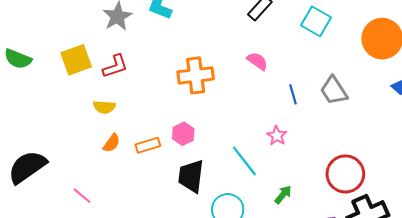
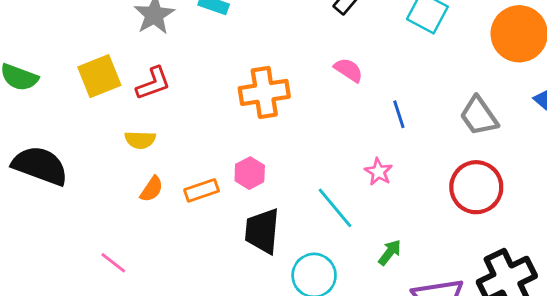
gray trapezoid: (334, 91) -> (479, 116), moved
black semicircle: (27, 167) -> (40, 166), moved, turned 57
red circle: (345, 174) -> (476, 187), moved

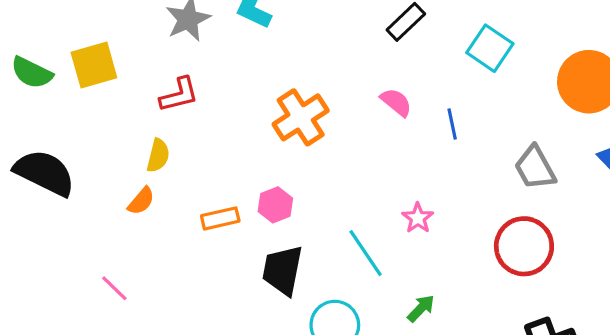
yellow square: (99, 76) -> (94, 65), moved
orange cross: (264, 92) -> (301, 117), turned -30
blue line: (399, 114) -> (452, 124), moved
yellow semicircle: (140, 140) -> (158, 156), turned -84
orange semicircle: (152, 189) -> (141, 201), moved

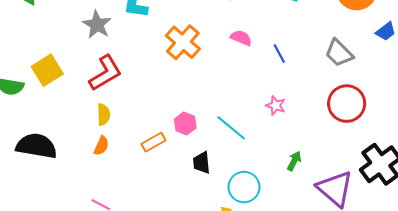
red L-shape: (179, 95) -> (105, 73), size x1.4
orange cross: (301, 117) -> (183, 42), moved
blue line: (452, 124) -> (279, 54), moved
cyan line: (366, 253) -> (231, 128), moved
black trapezoid: (283, 270) -> (202, 163), size x0.7

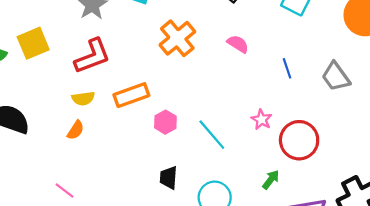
blue line: (279, 54) -> (287, 68), moved
red circle: (347, 104) -> (299, 140), moved
yellow semicircle: (104, 114) -> (83, 98), turned 75
orange rectangle: (154, 142) -> (131, 95), moved, size x1.4
black trapezoid: (202, 163) -> (169, 178), moved

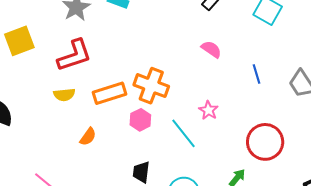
orange cross: (177, 38) -> (151, 86), moved, turned -32
pink star: (262, 120) -> (208, 110), moved
orange semicircle: (76, 130) -> (88, 137), moved

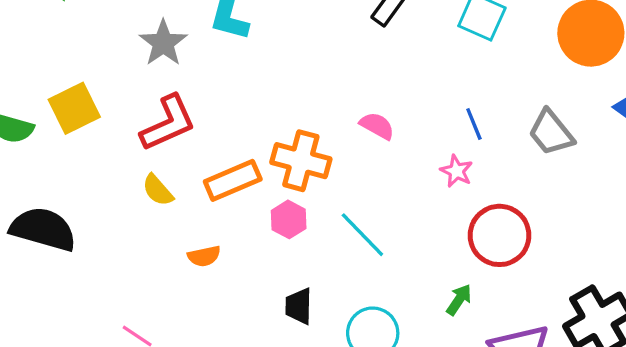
pink semicircle: (211, 49) -> (377, 126), moved
yellow semicircle: (64, 95) -> (158, 190), turned 60
pink star: (208, 110) -> (456, 171), moved
orange semicircle: (88, 137) -> (204, 256), turned 48

